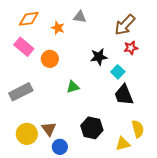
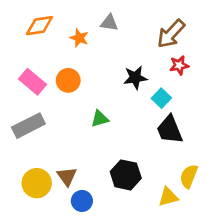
pink rectangle: (24, 47) -> (33, 82), moved
yellow semicircle: (138, 129) -> (189, 176), turned -144

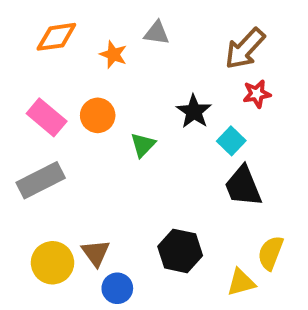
black star: (135, 78) -> (194, 111), turned -30
green triangle: (100, 119) -> (143, 145), moved, turned -30

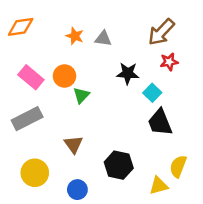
gray triangle: (157, 33) -> (103, 39), moved
orange diamond: (56, 37) -> (21, 27), moved
black star: (194, 111) -> (128, 73), turned -30
green triangle: (143, 145) -> (81, 95), moved
brown triangle: (96, 253) -> (74, 144), moved

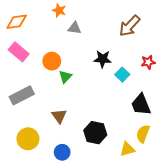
orange star: (75, 36) -> (59, 10), moved
gray triangle: (103, 39) -> (75, 28), moved
red star: (169, 62) -> (148, 62), moved
pink rectangle: (31, 77) -> (19, 52), moved
black trapezoid: (160, 122) -> (141, 105), moved

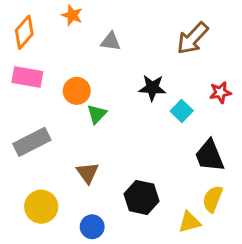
orange star: (59, 10) -> (72, 15), moved
orange diamond: (17, 22) -> (24, 32), turned -40
pink rectangle: (19, 52) -> (27, 77), turned -30

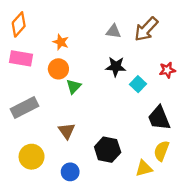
orange star: (72, 15) -> (61, 42), moved
gray triangle: (111, 41) -> (113, 31), moved

